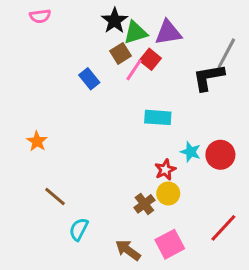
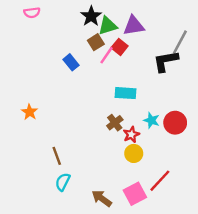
brown line: (55, 196) -> (57, 156), moved, turned 30
brown cross: (144, 204) -> (115, 123), moved
red line: (223, 228) -> (160, 181), moved

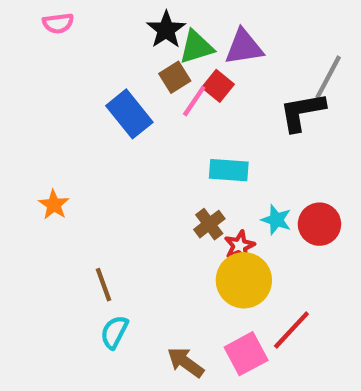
blue rectangle: (71, 62) -> (129, 114), size x1.5
yellow circle: (134, 153) -> (244, 280), size x1.6

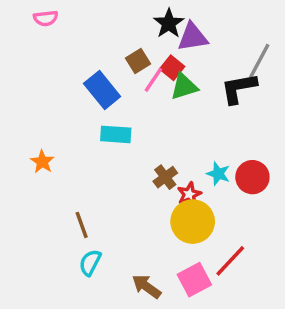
black star: (166, 30) -> (169, 23), moved
green triangle: (196, 47) -> (184, 87), moved
cyan rectangle: (229, 170) -> (116, 134), moved

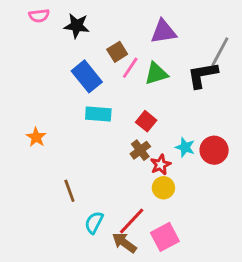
black star: (169, 23) -> (77, 26), moved, turned -30
red square: (172, 68) -> (146, 121), moved
yellow circle: (193, 222) -> (163, 188), size x0.6
red line: (230, 261) -> (132, 221), moved
cyan semicircle: (90, 263) -> (94, 222), moved

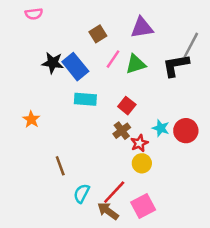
black star: (77, 26) -> (53, 63), moved
brown square: (117, 52) -> (98, 34), moved

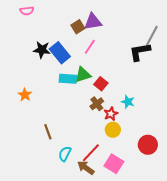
purple triangle: (142, 28) -> (93, 22), moved
green triangle: (136, 64) -> (83, 75), moved
red circle: (186, 131) -> (148, 145), moved
pink square: (143, 206) -> (114, 164), turned -30

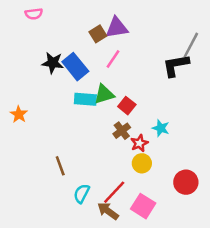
orange star: (25, 95) -> (19, 114), moved

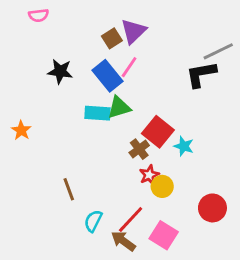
purple triangle: (117, 28) -> (133, 31), turned -35
gray line: (191, 45) -> (218, 51), turned 36
blue rectangle: (75, 67) -> (108, 76), moved
red square: (127, 106) -> (158, 132), moved, size x1.5
red star: (139, 143) -> (149, 175), moved

